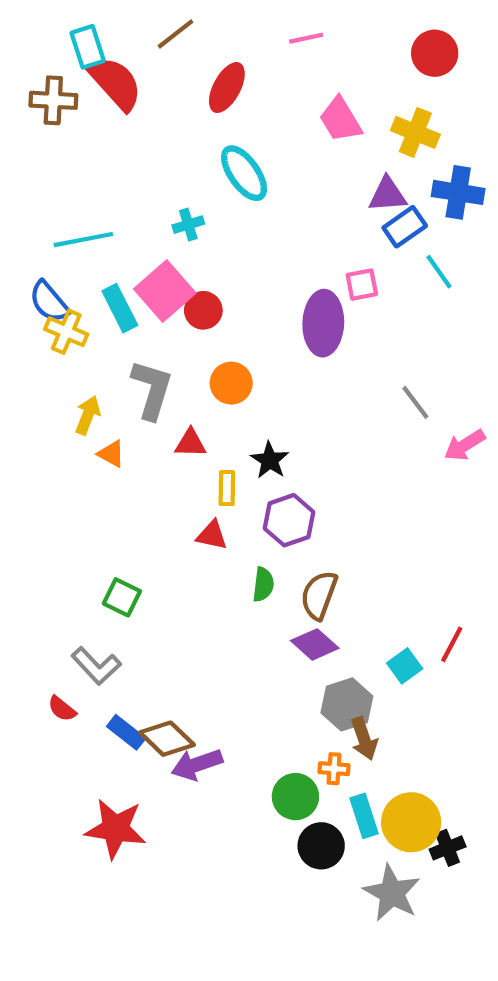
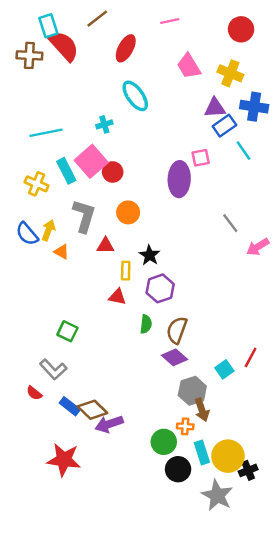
blue semicircle: (49, 302) -> (27, 234), moved

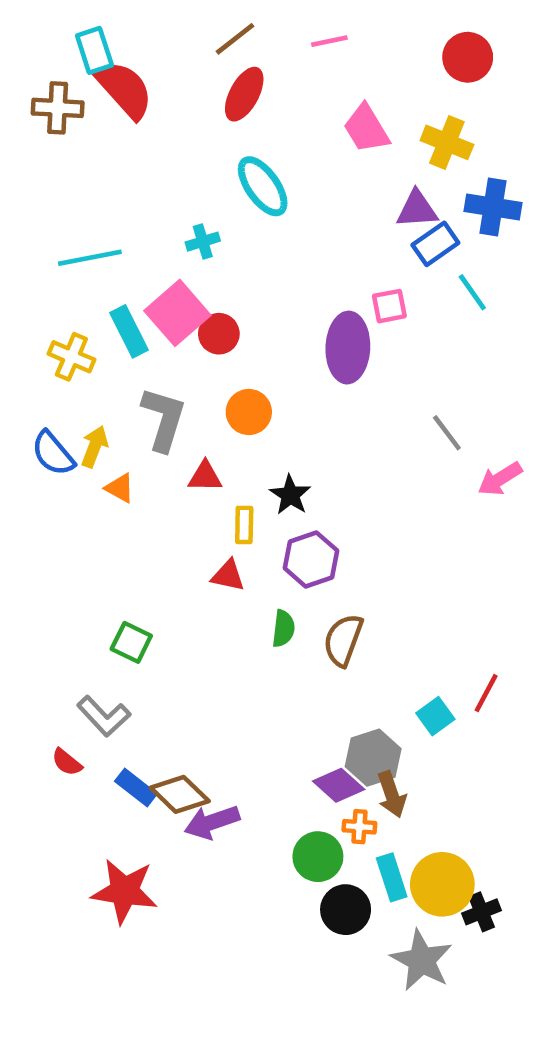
brown line: (97, 19) -> (235, 39), moved
purple diamond: (174, 357) -> (339, 785), moved

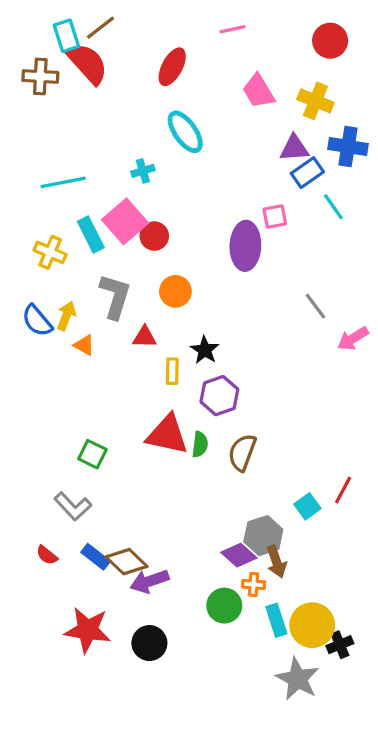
brown line: (235, 39) -> (101, 28), moved
red triangle: (228, 576) -> (167, 435), moved, size x1.8
red semicircle: (67, 762) -> (47, 555), moved
black circle: (346, 910) -> (149, 643), moved

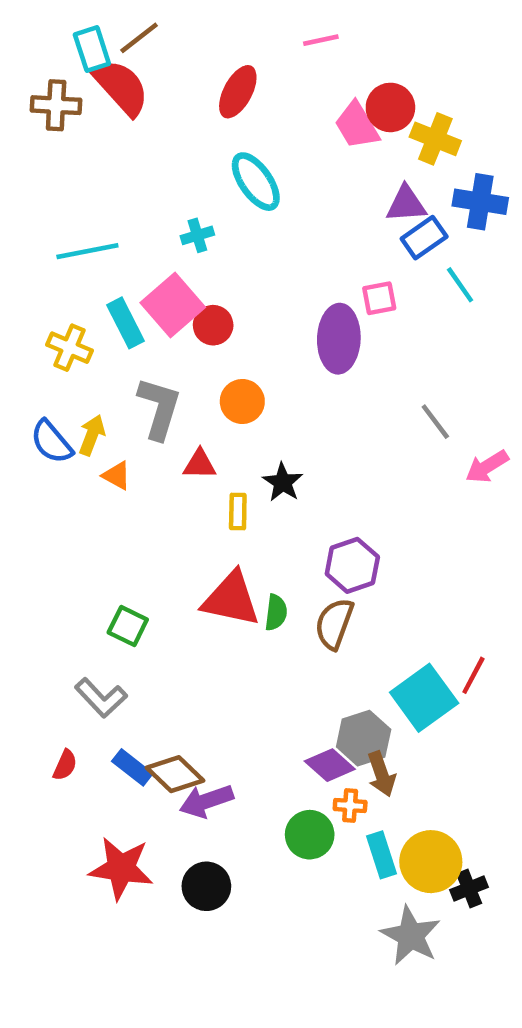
red circle: (330, 41) -> (390, 107), moved
purple hexagon: (219, 396) -> (352, 565), moved
cyan square: (307, 506) -> (424, 698), size x1.8
red semicircle: (47, 555) -> (65, 765), turned -105

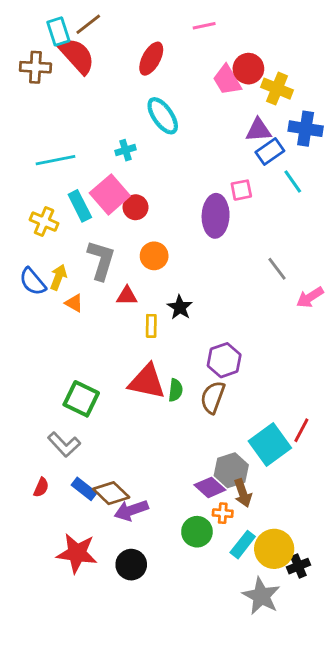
green square: (128, 626) -> (81, 399), size x1.4
cyan rectangle: (381, 855) -> (243, 545), turned 56

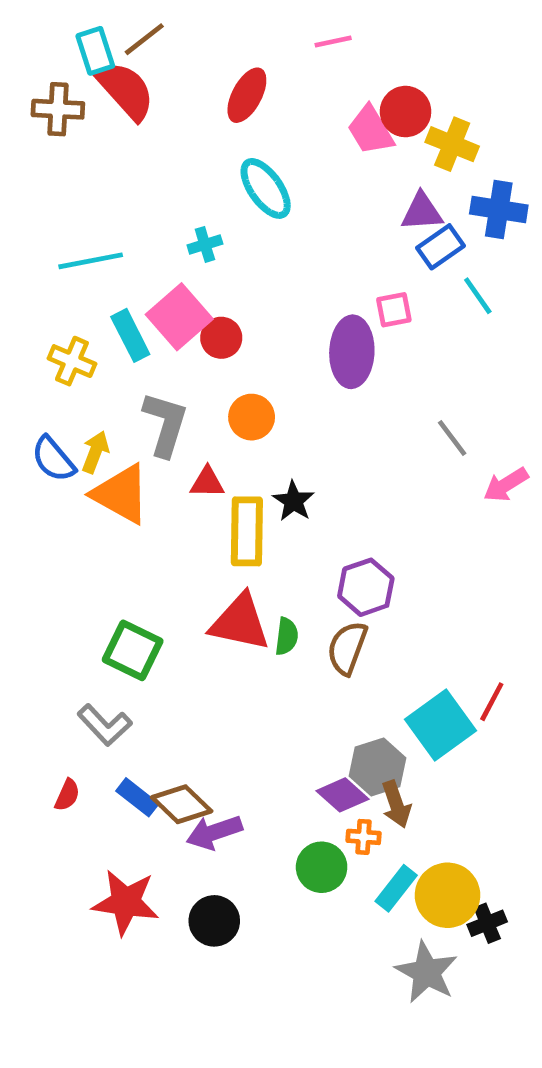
orange triangle: (74, 303) -> (121, 494), size x2.0
yellow rectangle: (151, 326) -> (247, 531), size x1.8

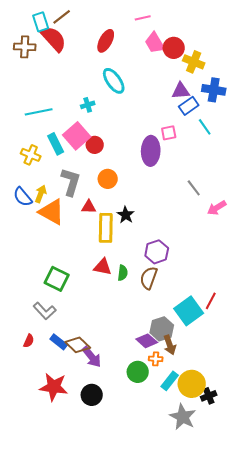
pink trapezoid: (371, 130) -> (155, 43), moved
red triangle: (240, 622) -> (103, 267), size x0.7
purple arrow: (214, 832) -> (92, 357), turned -110

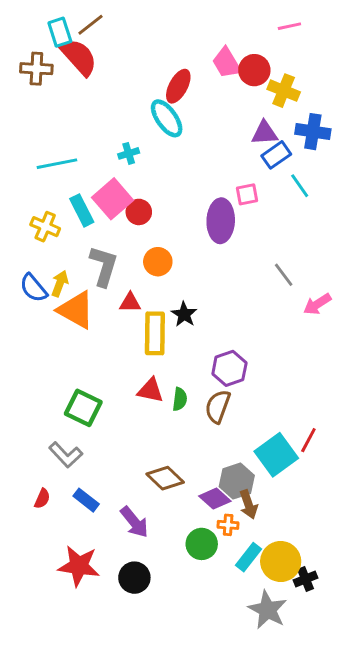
pink line: (143, 18) -> (289, 26), moved
red ellipse: (106, 41) -> (178, 86), moved
brown diamond: (78, 345) -> (165, 478), moved

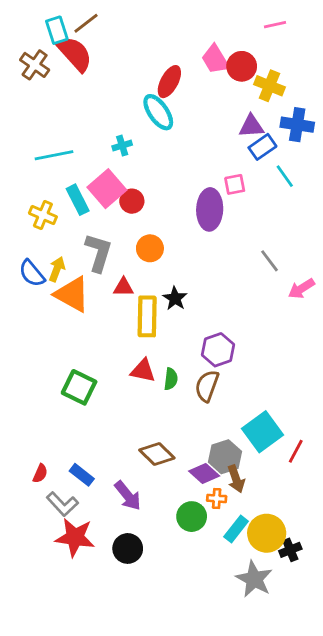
brown cross: (36, 69) -> (35, 65), turned 32
red line: (308, 440) -> (296, 451), moved
gray L-shape: (66, 455) -> (62, 504), moved

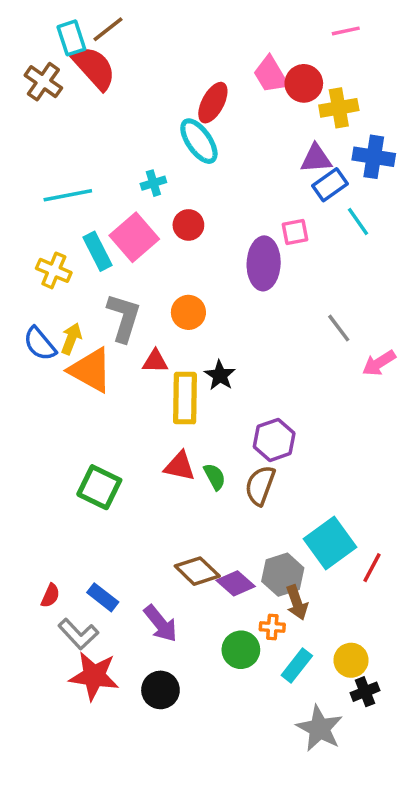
yellow cross: (269, 86) -> (339, 108), turned -32
red circle: (132, 201) -> (188, 225), moved
green semicircle: (171, 379) -> (215, 477), turned -35
purple diamond: (204, 473) -> (236, 583), moved
yellow circle: (267, 533) -> (351, 660), moved, size x0.7

